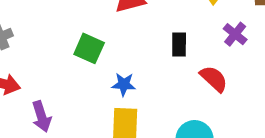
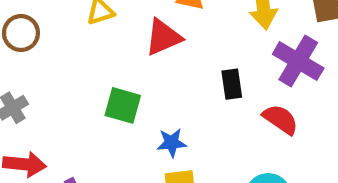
purple cross: (235, 34) -> (298, 61), size x1.6

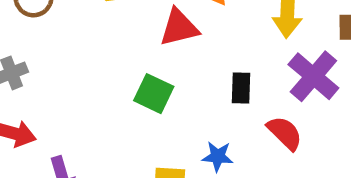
green square: (123, 105) -> (154, 94), moved
blue star: (172, 143) -> (218, 156), moved

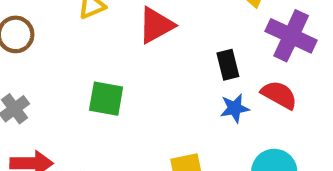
green square: (154, 94) -> (106, 99), moved
blue star: (218, 156) -> (235, 108), moved

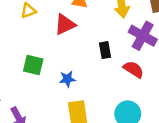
blue star: (235, 108) -> (67, 79), moved

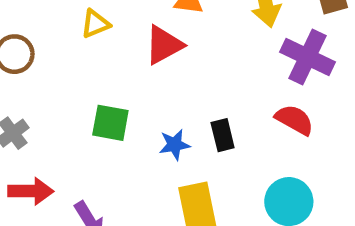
black rectangle: (105, 50) -> (223, 135), moved

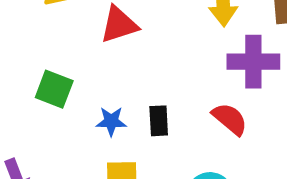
purple cross: (308, 57) -> (253, 62), turned -36

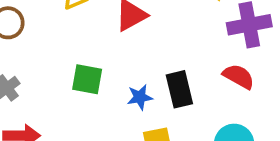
black rectangle: (159, 121) -> (179, 89), size x1.4

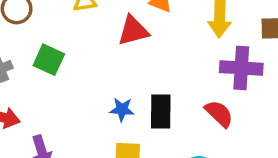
green square: (87, 79) -> (49, 60), moved

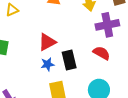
red triangle: (133, 31) -> (47, 42), moved

